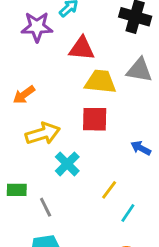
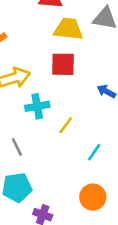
cyan cross: (67, 164) -> (37, 106), turned 35
yellow line: (109, 190) -> (66, 125), moved

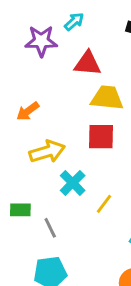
cyan cross: (37, 106) -> (73, 183), turned -35

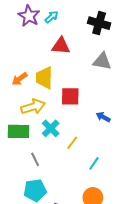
purple star: (41, 41) -> (29, 16), moved, turned 30
yellow trapezoid: (107, 98) -> (44, 78), moved, turned -95
green rectangle: (20, 210) -> (19, 131), moved, size x1.5

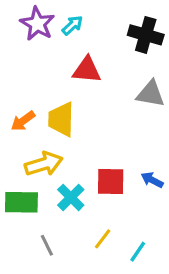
red square: (70, 96) -> (111, 182), moved
yellow line: (72, 143) -> (103, 239), moved

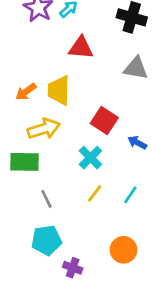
red square: (111, 182) -> (104, 121), moved, turned 32
cyan cross: (71, 197) -> (90, 158), moved
cyan line: (138, 252) -> (130, 195), moved

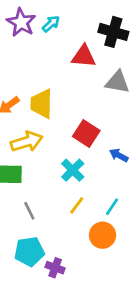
red triangle: (81, 48) -> (84, 56), moved
orange circle: (123, 250) -> (103, 235), moved
purple cross: (73, 268) -> (55, 268), moved

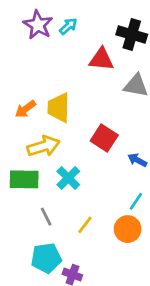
cyan cross: (73, 170) -> (68, 178), moved
yellow line: (77, 205) -> (85, 225), moved
cyan line: (112, 207) -> (136, 201), moved
orange circle: (103, 235) -> (128, 229), moved

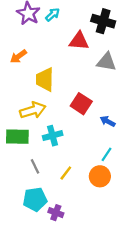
orange arrow: (26, 109) -> (18, 56), moved
cyan cross: (68, 178) -> (53, 136), turned 30

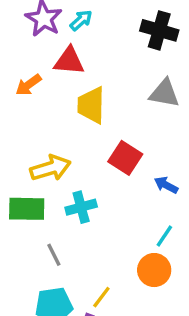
red triangle: (79, 41) -> (69, 61), moved
yellow trapezoid: (45, 79) -> (91, 105), moved
yellow line: (66, 173) -> (101, 297), moved

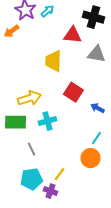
red triangle: (69, 61) -> (72, 35), moved
orange arrow: (28, 85) -> (11, 31), moved

